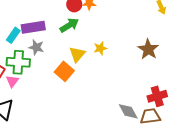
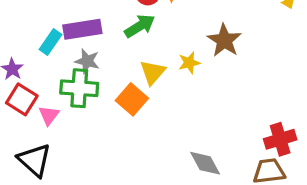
brown star: (148, 49) -> (224, 40), moved
green cross: (18, 62) -> (79, 88), moved
gray diamond: (128, 111) -> (205, 163), moved

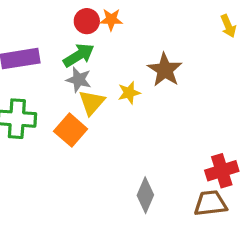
gray star: (87, 61) -> (79, 80), moved
gray diamond: (205, 163) -> (145, 195), turned 52

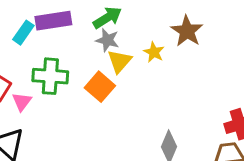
yellow star: (129, 93) -> (154, 52), turned -30

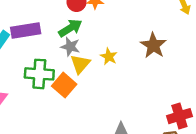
brown star: (187, 31) -> (153, 45), moved
green cross: (50, 76) -> (39, 74), moved

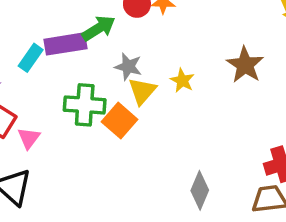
green arrow: (70, 28) -> (99, 28), moved

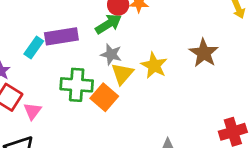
green arrow: (99, 28) -> (108, 24), moved
yellow star: (182, 81) -> (154, 65), size x1.4

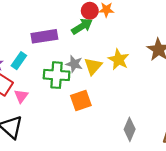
cyan rectangle: (34, 47) -> (19, 61), moved
gray star: (111, 54) -> (74, 64), moved
orange square: (104, 97) -> (81, 101), moved, turned 30

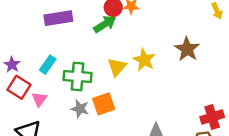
purple rectangle: (44, 36) -> (58, 18), moved
cyan rectangle: (19, 61) -> (48, 65), moved
gray star: (74, 64) -> (80, 109), moved

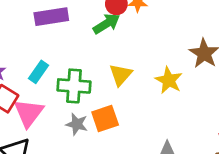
yellow star: (144, 60) -> (169, 80), moved
pink triangle: (39, 99) -> (29, 113), size x1.6

